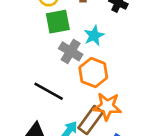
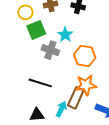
orange hexagon: (93, 73) -> (85, 56), moved

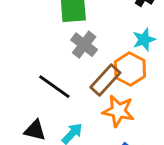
cyan star: (65, 35) -> (144, 40), moved
brown rectangle: (76, 98) -> (105, 80), moved

